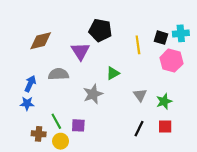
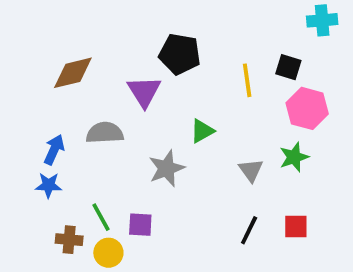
cyan cross: (181, 33) -> (322, 20), moved
green star: (164, 101) -> (294, 157), moved

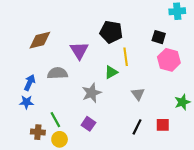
black pentagon: (180, 54) -> (111, 32), moved
yellow line: (247, 80) -> (126, 57), moved
green star: (294, 157) -> (182, 102), moved
purple square: (140, 225) -> (88, 124), moved, turned 32

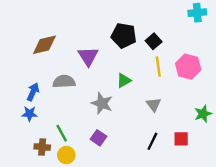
black square: (159, 37) -> (154, 41), moved, turned 32
yellow line: (126, 57) -> (158, 67), moved
gray star: (92, 93) -> (102, 103), turned -30

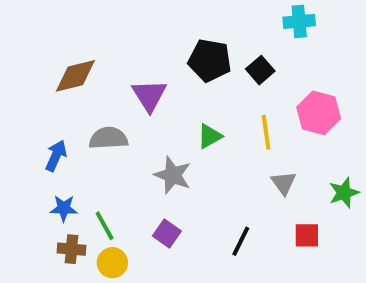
cyan cross: (197, 13) -> (299, 21), moved
yellow line: (158, 67) -> (266, 132), moved
gray triangle: (154, 105) -> (284, 183), moved
blue star: (30, 114) -> (64, 208), moved
black line: (152, 141) -> (241, 241), moved

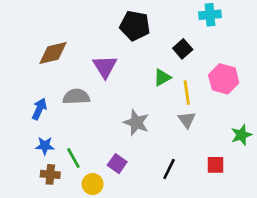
black pentagon: (210, 60) -> (135, 26), moved
green triangle: (210, 136) -> (162, 78), moved
gray star: (173, 175) -> (136, 123), moved
gray triangle: (284, 183) -> (187, 120), moved
yellow circle: (112, 263) -> (93, 184), moved

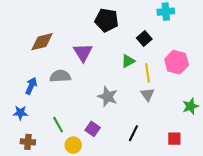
blue star: (45, 146) -> (20, 113), moved
red square: (215, 165) -> (174, 139), moved
brown cross: (50, 174) -> (28, 142), moved

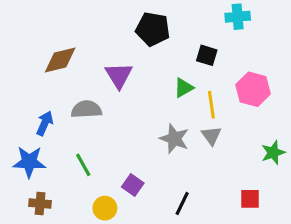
black square: (144, 38) -> (207, 55), turned -32
gray star: (108, 97) -> (174, 139), moved
blue star: (20, 113) -> (29, 162), size x1.5
green line: (58, 125) -> (83, 165), moved
black line: (133, 133) -> (182, 203), moved

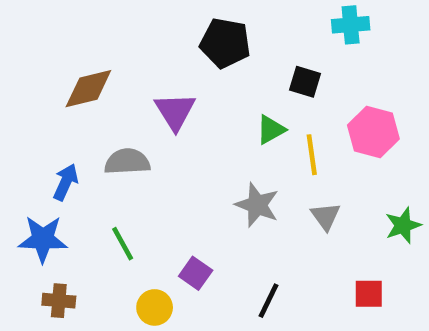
gray triangle: (211, 136) -> (326, 216), moved

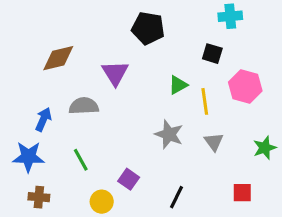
black square: (305, 82) -> (212, 54), moved

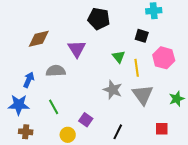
green triangle: (178, 85) -> (119, 57), turned -40
gray triangle: (214, 142) -> (143, 95), size x1.6

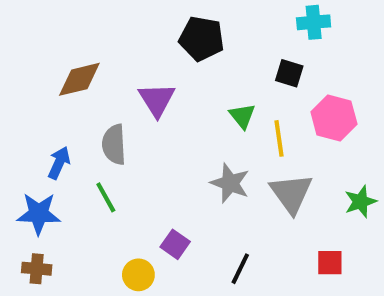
gray semicircle: (56, 71) -> (114, 144), turned -90
green line: (54, 107) -> (106, 197), moved
brown cross: (26, 132) -> (37, 269), moved

